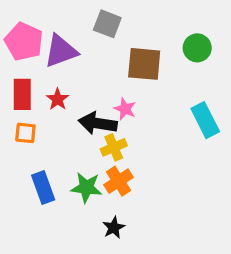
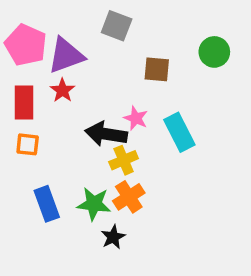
brown square: (144, 64) -> (157, 69), size x0.7
red star: (58, 99) -> (62, 90), moved
cyan rectangle: (205, 120) -> (179, 132), moved
black star: (114, 228) -> (113, 237), moved

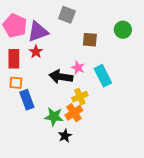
yellow cross: (124, 160) -> (80, 97), moved
blue rectangle: (47, 204) -> (27, 100), moved

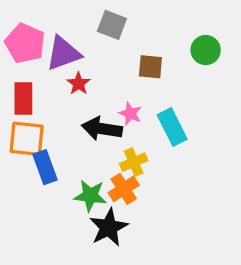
red star: (36, 52) -> (78, 83), moved
orange square: (16, 83) -> (27, 139), size x1.6
black star: (65, 136) -> (109, 227), size x1.6

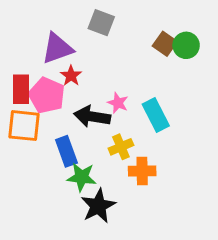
pink pentagon: (25, 43) -> (47, 95), moved
brown square: (150, 67) -> (165, 44), moved, turned 30
blue rectangle: (45, 167) -> (66, 151), moved
orange cross: (124, 189) -> (142, 171), moved, turned 32

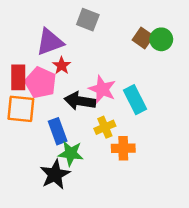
pink star: (118, 103) -> (102, 89), size x1.5
black star: (98, 206) -> (55, 174), moved

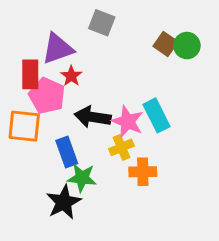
red rectangle: (18, 77) -> (30, 74), moved
pink star: (102, 89) -> (128, 122), moved

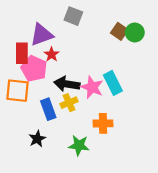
yellow cross: (121, 147) -> (69, 103), moved
green star: (82, 178) -> (79, 145), moved
black star: (64, 202) -> (37, 139), moved, size x0.7

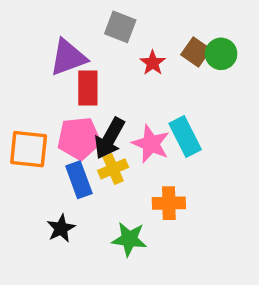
red rectangle: (22, 53) -> (88, 88), moved
red star: (51, 54) -> (153, 63), moved
pink pentagon: (34, 69) -> (79, 138), moved, turned -30
black arrow: (67, 84) -> (110, 138), turned -70

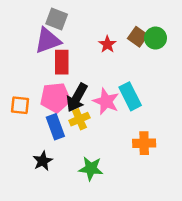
gray square: (120, 27) -> (57, 19), moved
orange square: (29, 149) -> (20, 105), size x0.7
orange cross: (169, 203) -> (144, 143), moved

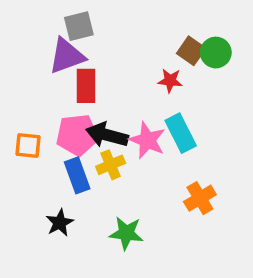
gray square: (57, 19) -> (79, 26), turned -35
red star: (107, 44) -> (170, 81), moved, turned -30
black arrow: (77, 98) -> (107, 135), turned 76
orange cross: (144, 143) -> (200, 198), turned -30

